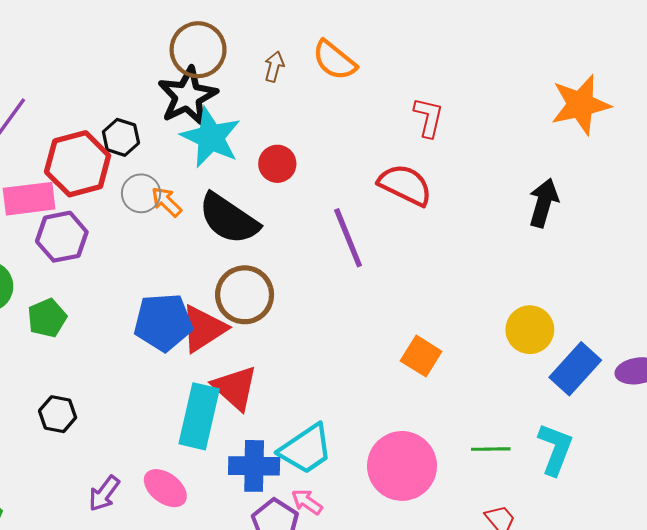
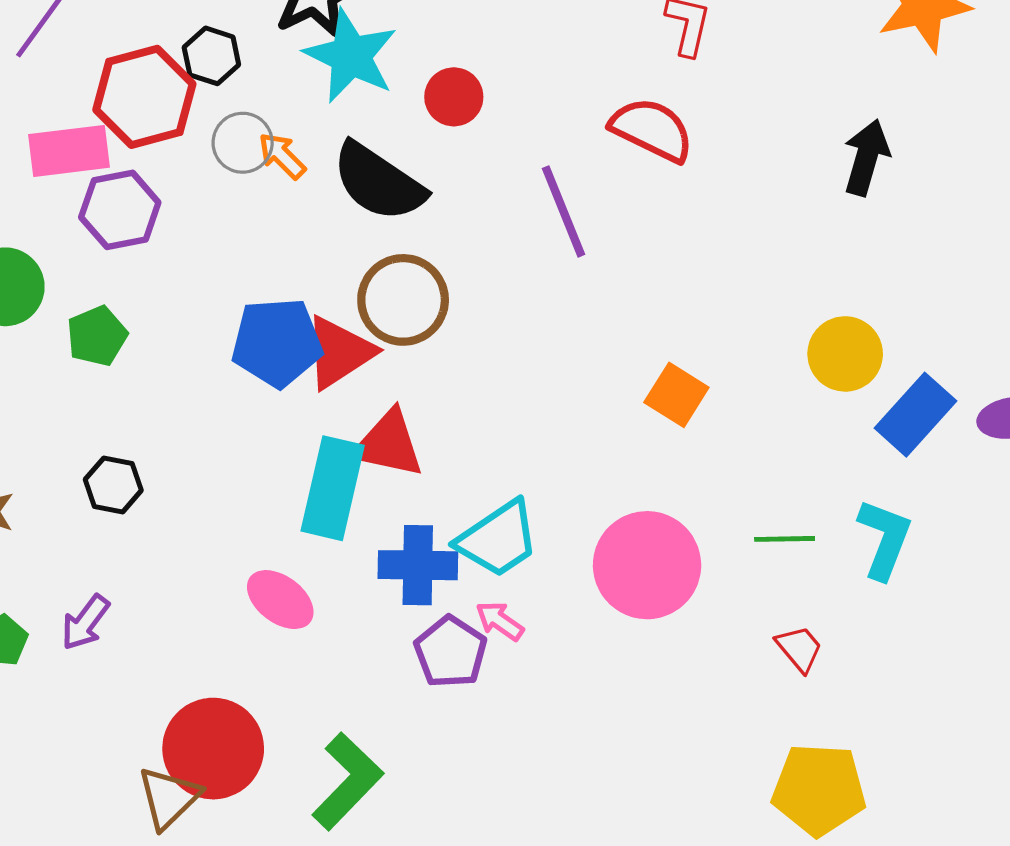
red triangle: (235, 388) -> (388, 444), turned -30
purple arrow: (104, 493) -> (85, 622), moved

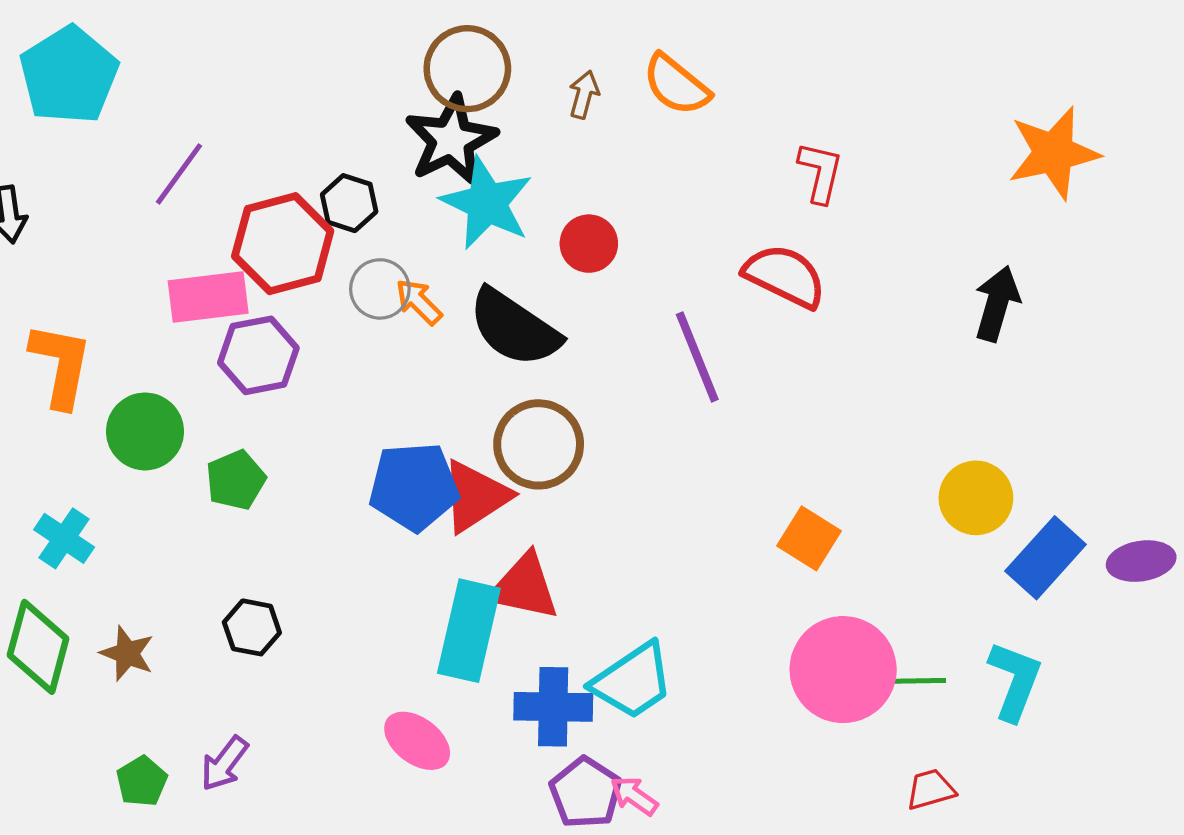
pink circle: (647, 565) -> (843, 670), moved
pink arrow: (500, 621) -> (634, 796), moved
red trapezoid: (799, 649) -> (931, 789), turned -66

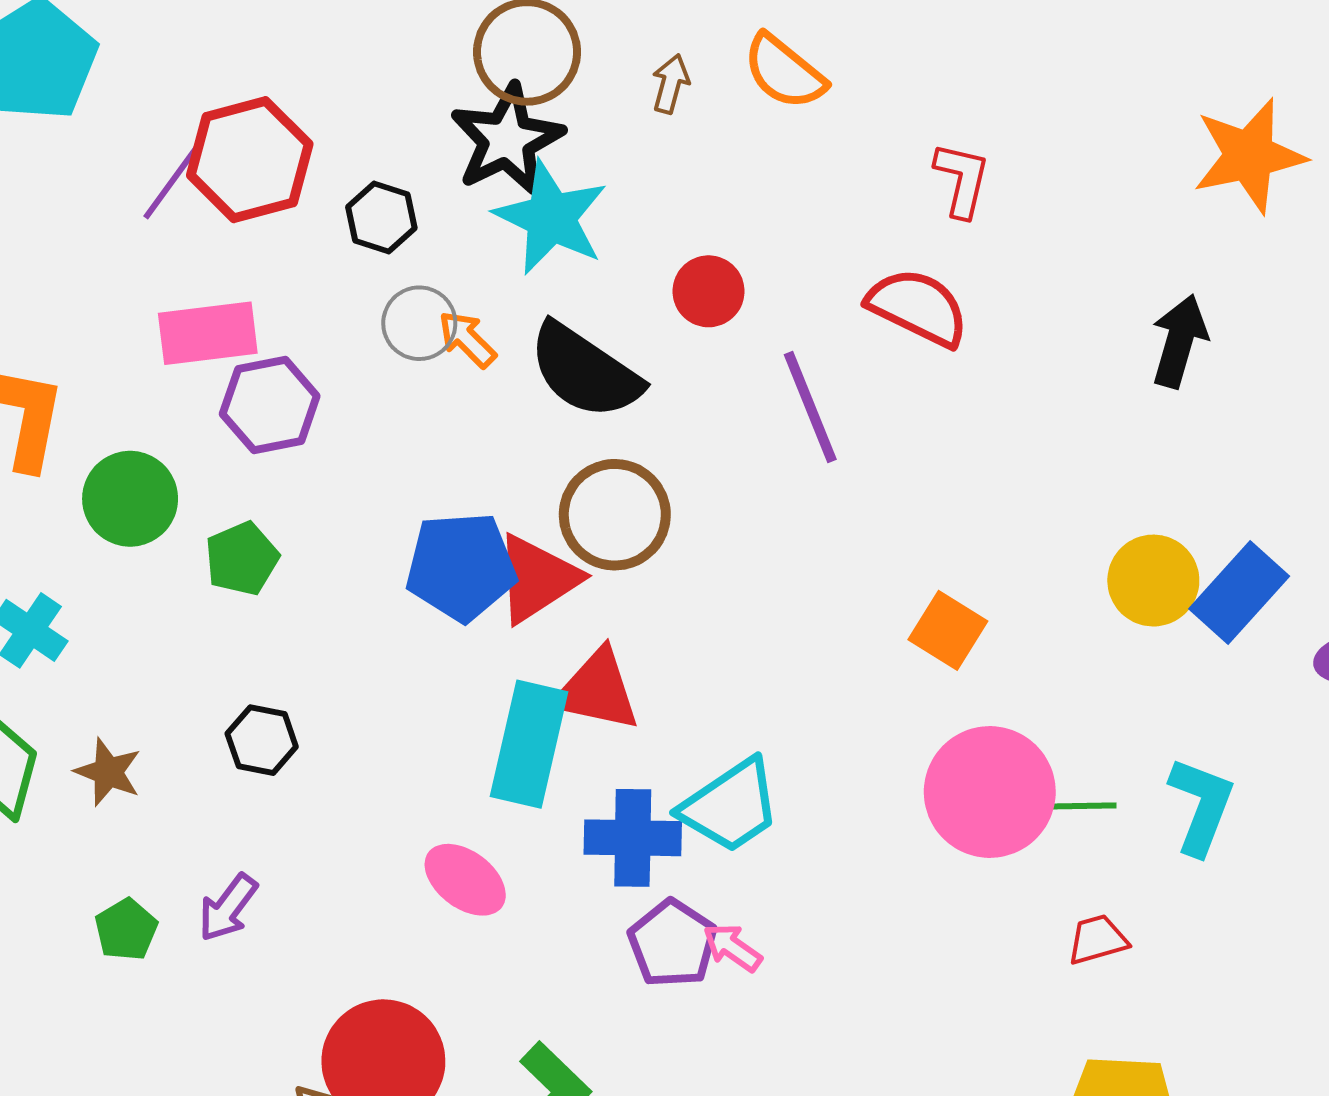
red hexagon: (283, 244) -> (250, 160), moved
red circle: (589, 244) -> (709, 291), moved
blue rectangle: (1046, 558) -> (1239, 593), moved

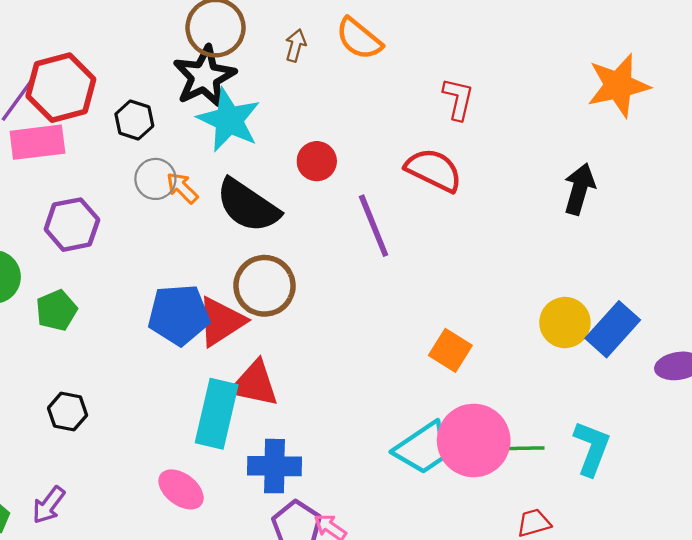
pink rectangle: (208, 333) -> (37, 142), moved
cyan trapezoid: (730, 806) -> (423, 448), moved

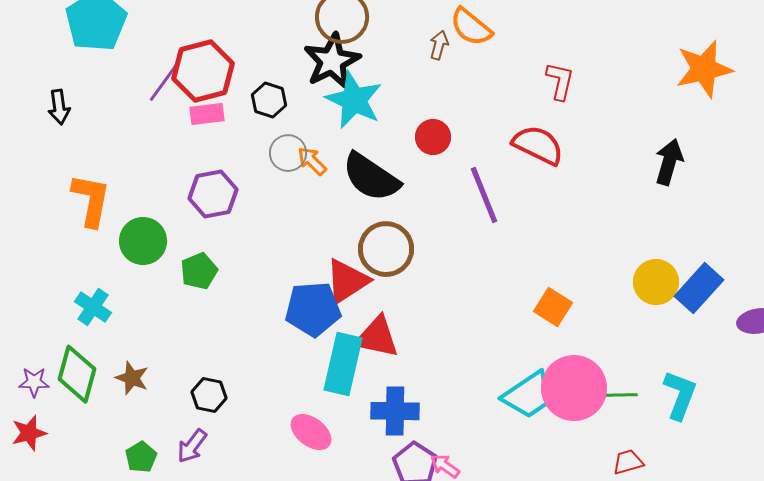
brown arrow: (296, 45) -> (439, 45), moved
pink rectangle: (37, 142) -> (207, 114), moved, size x0.7
blue pentagon: (179, 315) -> (313, 309), moved
black hexagon: (68, 412) -> (209, 395), moved

